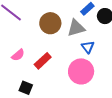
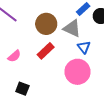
gray triangle: (76, 28) -> (72, 28), turned 42
red rectangle: (43, 61) -> (46, 51), moved

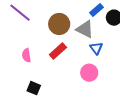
pink semicircle: (14, 56) -> (26, 55), turned 120
pink circle: (78, 72) -> (89, 73), size x0.7

